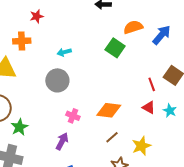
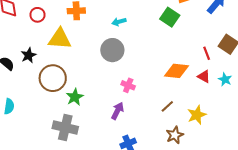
orange diamond: (109, 110) -> (177, 71), moved

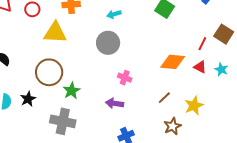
red line: (207, 53) -> (202, 44), turned 48
black star: (29, 55) -> (28, 99), moved
purple arrow: (117, 111) -> (115, 103), turned -108

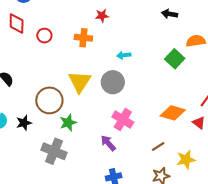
yellow triangle: (55, 33) -> (80, 82), moved, turned 50
pink cross: (125, 78) -> (123, 120), size x1.5
purple arrow: (115, 103) -> (108, 143), turned 30

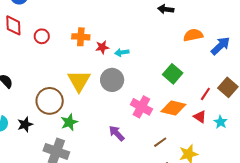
red star: (102, 16) -> (102, 47), moved
green square: (175, 59) -> (173, 74), moved
pink cross: (123, 120) -> (141, 107), moved
purple arrow: (108, 143) -> (117, 133), moved

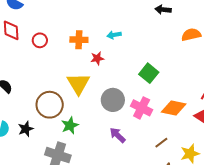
red star: (102, 47) -> (97, 58), moved
cyan arrow: (122, 52) -> (114, 35), moved
green square: (173, 74) -> (149, 73), moved
gray circle: (112, 80) -> (113, 100), moved

